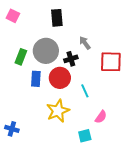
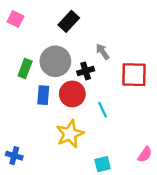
black rectangle: (57, 18) -> (69, 21), turned 48
pink semicircle: (101, 117) -> (145, 154), moved

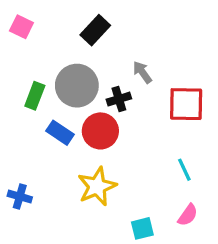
blue rectangle: (43, 95) -> (60, 133), turned -60
cyan line: (103, 110) -> (184, 170), moved
pink semicircle: (145, 154) -> (188, 215), moved
blue cross: (14, 156) -> (20, 197), moved

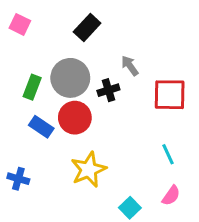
red circle: (100, 131) -> (75, 118), moved
blue rectangle: (60, 133) -> (41, 127), moved
cyan square: (142, 228) -> (130, 208), turned -30

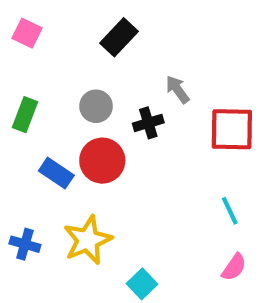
gray circle: (70, 78) -> (96, 106), size x0.6
green rectangle: (32, 87) -> (25, 115), moved
yellow star: (89, 170) -> (88, 240), moved
cyan square: (130, 208) -> (142, 284), moved

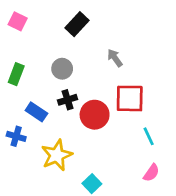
black cross: (148, 123) -> (68, 100), moved
red square: (232, 129) -> (130, 98), moved
red circle: (102, 161) -> (95, 115), moved
blue cross: (25, 244) -> (16, 136), moved

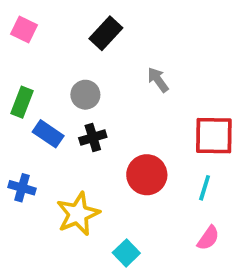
red square: (130, 98) -> (214, 136), moved
blue rectangle: (36, 112) -> (48, 134), moved
red circle: (95, 115) -> (147, 175), moved
cyan line: (149, 136) -> (205, 188), turned 42

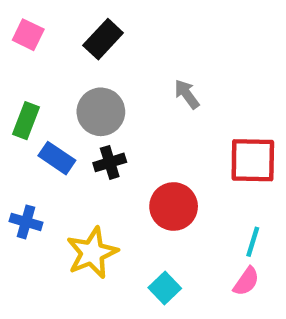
black rectangle: (106, 33) -> (103, 39), moved
gray circle: (85, 95) -> (101, 112), size x1.4
cyan line: (205, 188) -> (253, 242), moved
cyan square: (126, 253) -> (165, 288), moved

